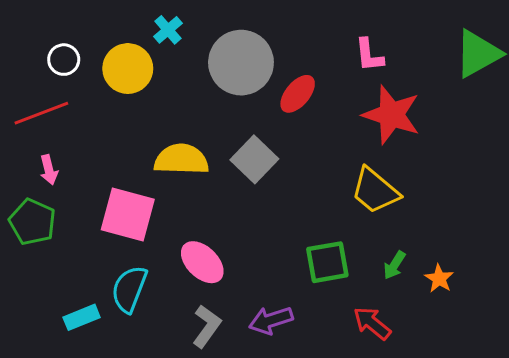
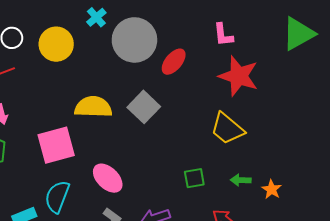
cyan cross: (168, 30) -> (96, 17), moved
pink square: (128, 215) -> (56, 145), turned -30
green square: (327, 262) -> (194, 178), size x0.7
green arrow: (394, 265) -> (241, 180), turned 60

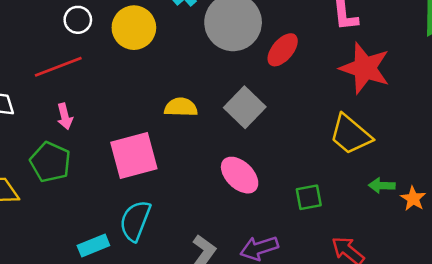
yellow semicircle: (93, 107) -> (181, 107), size x0.7
pink ellipse: (108, 178) -> (240, 175), moved
green arrow: (241, 180) -> (382, 186), moved
orange star: (272, 189) -> (413, 199), moved

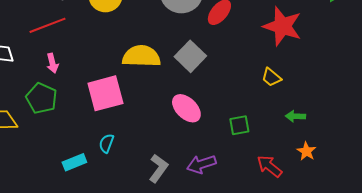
yellow semicircle: (181, 107) -> (141, 56), size x1.5
yellow trapezoid: (350, 135) -> (271, 77), size x0.6
orange star: (413, 199) -> (306, 151), moved
cyan semicircle: (135, 221) -> (106, 143), size x0.6

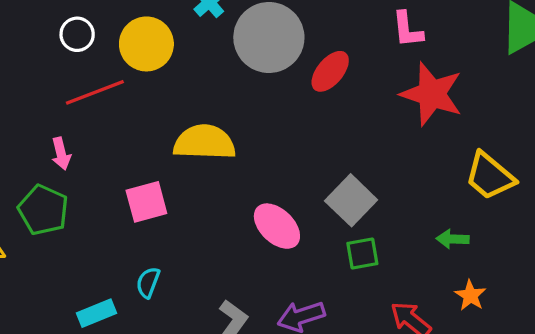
red line: (47, 25) -> (95, 92), moved
gray square: (190, 56) -> (351, 200), moved
yellow trapezoid: (271, 77) -> (490, 176), moved, size x1.6
pink square: (105, 93) -> (146, 202), size x0.7

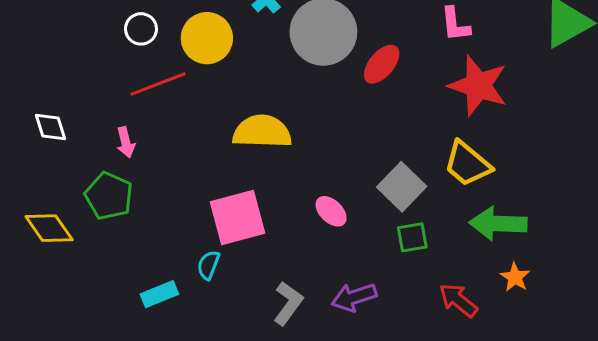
yellow trapezoid: (490, 176) -> (467, 164), moved
pink square: (146, 202) -> (238, 217), moved, size x1.4
pink ellipse: (277, 226) -> (331, 211), size x0.7
green arrow: (453, 239) -> (498, 224), size x1.8

